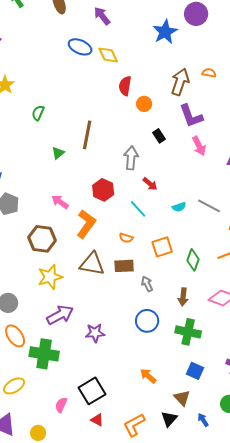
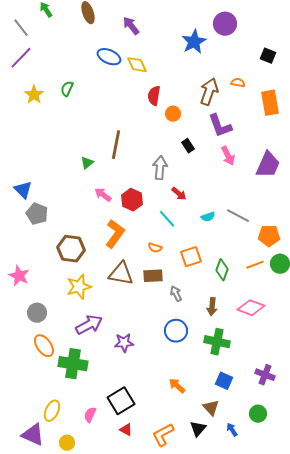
green semicircle: (38, 113) -> (67, 89), moved
pink arrow: (60, 202) -> (103, 195), moved
yellow ellipse: (14, 386) -> (52, 411), moved, turned -35

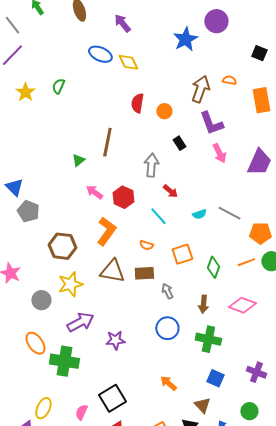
red semicircle: (154, 96) -> (137, 103), moved
gray circle: (37, 313) -> (41, 300), moved

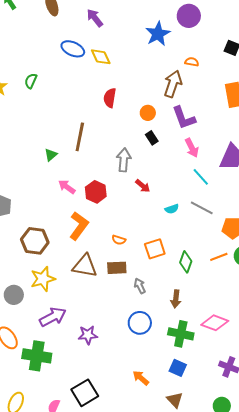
orange semicircle: (229, 80) -> (192, 62), moved
orange circle: (164, 111) -> (148, 113), moved
cyan line: (158, 216) -> (201, 177), moved
pink diamond: (242, 305) -> (215, 323), moved
blue square: (215, 378) -> (178, 368), moved

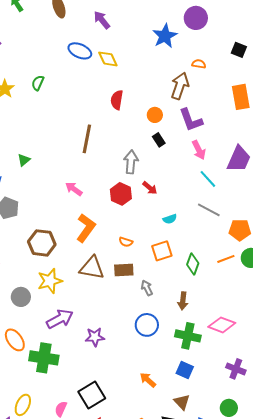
green triangle: (51, 155) -> (24, 160), moved
red hexagon: (96, 192) -> (121, 194), moved
cyan semicircle: (172, 209) -> (170, 219), moved

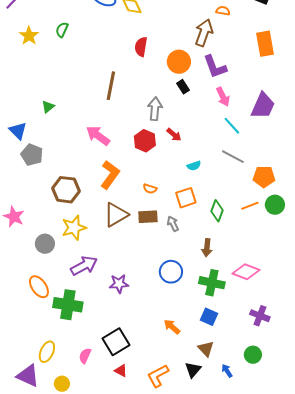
orange circle: (155, 115) -> (179, 62), size x1.5
pink arrow: (74, 189) -> (98, 136), size x1.4
brown triangle: (92, 268) -> (116, 215), turned -40
gray arrow: (147, 288) -> (173, 224), moved

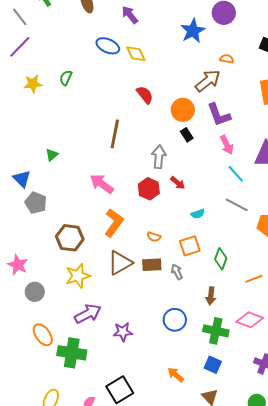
brown arrow: (204, 33) -> (208, 81), turned 32
yellow star: (29, 36) -> (33, 84), turned 30
red semicircle: (141, 47) -> (145, 95), turned 132
orange line: (250, 206) -> (254, 279), moved
gray circle: (45, 244) -> (35, 292), moved

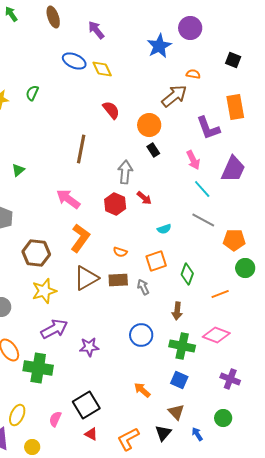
purple L-shape: (219, 115) -> (208, 128), moved

